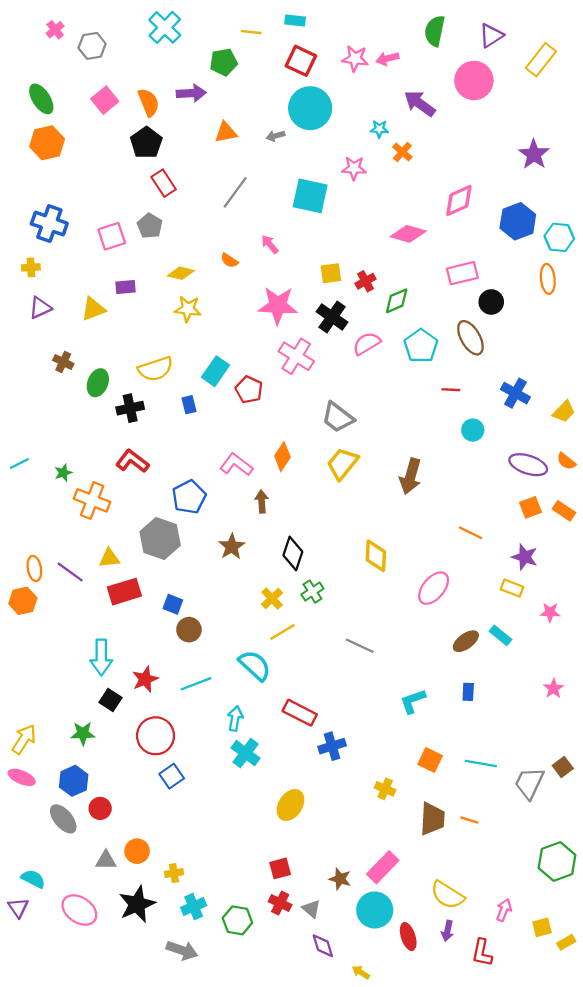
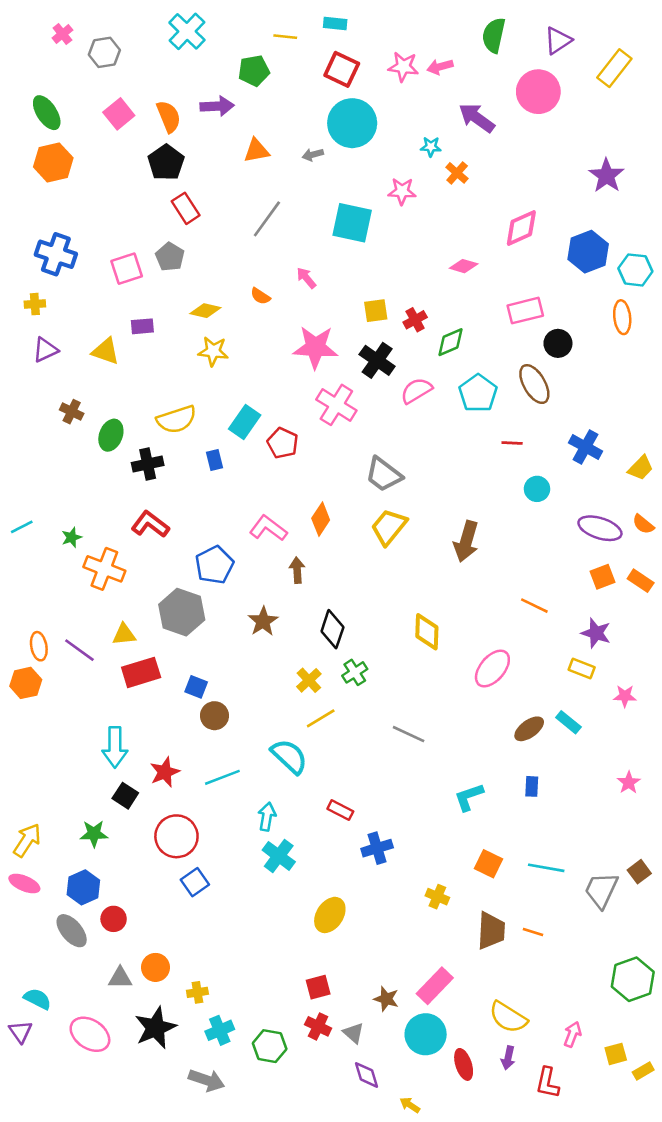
pink diamond: (408, 234) -> (464, 266), size x0.7
yellow triangle: (93, 309) -> (106, 351), turned 40
red rectangle: (300, 713) -> (340, 810), size x0.7

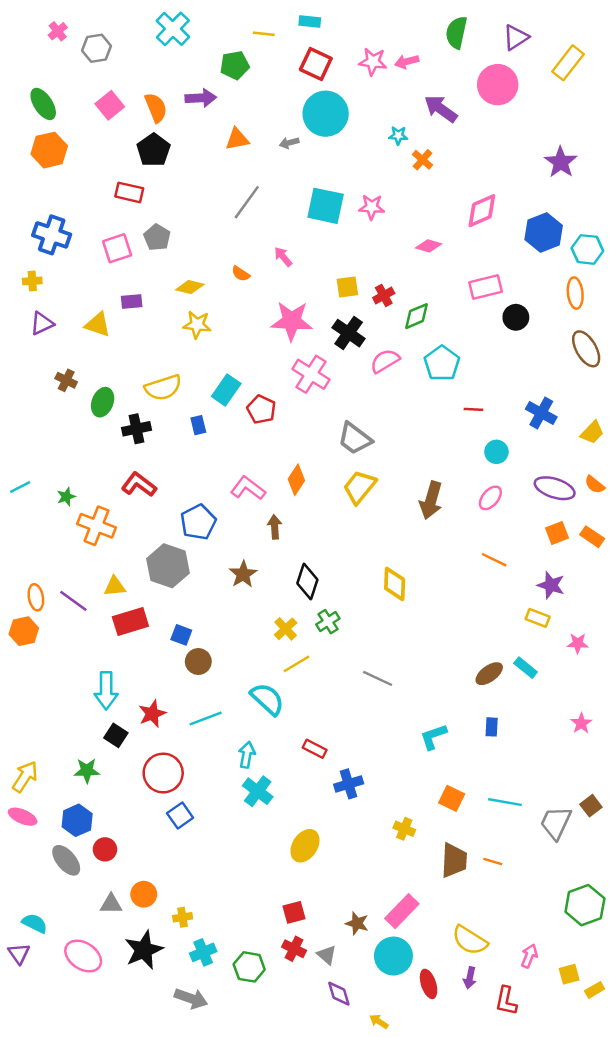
pink star: (402, 191) -> (372, 207), moved
red rectangle: (186, 208) -> (129, 192), moved, turned -44
brown ellipse: (534, 384) -> (586, 349), moved
pink ellipse: (492, 669) -> (490, 498), moved, size x0.7

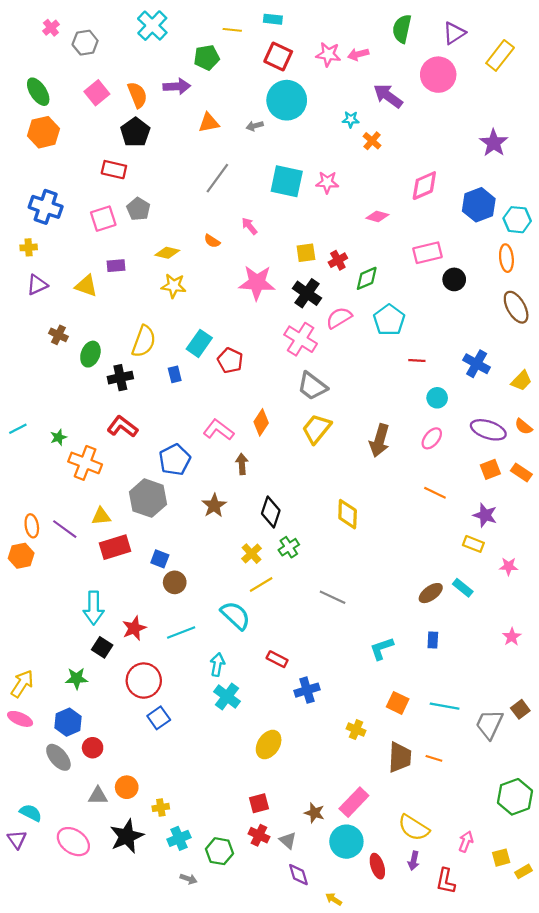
pink cross: (311, 374) -> (301, 339), moved
yellow semicircle: (163, 388) -> (144, 341), turned -52
gray arrow: (191, 998) -> (189, 879), moved, size x0.6

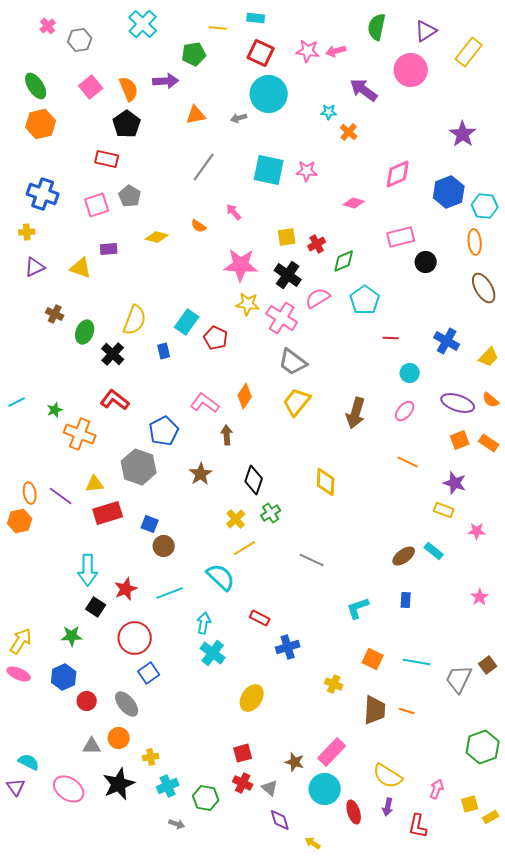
yellow star: (174, 286) -> (248, 304), moved
black cross: (120, 378) -> (113, 354), turned -35
gray ellipse: (58, 757) -> (127, 704), moved

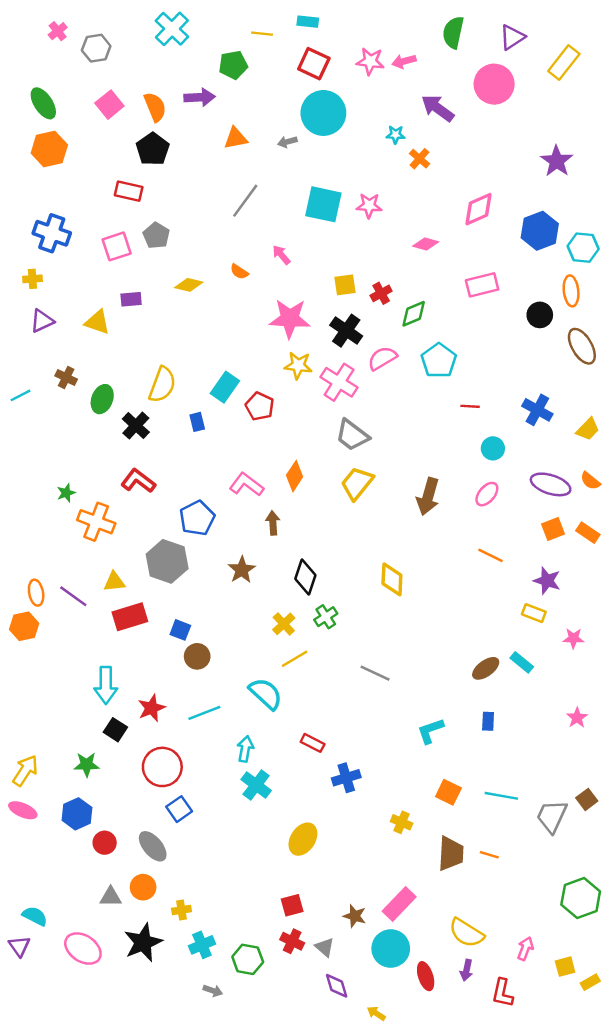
black circle: (426, 262) -> (540, 315), moved
cyan line: (17, 402) -> (20, 395), moved

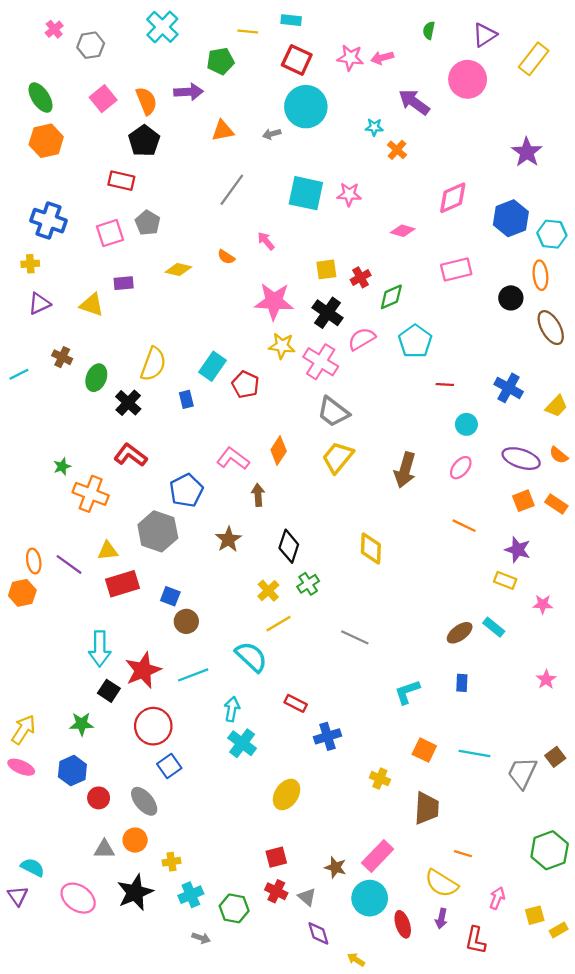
green semicircle: (453, 32) -> (429, 30), size x0.6
red star: (151, 708) -> (143, 670), size x1.4
orange line: (489, 855) -> (463, 854), moved

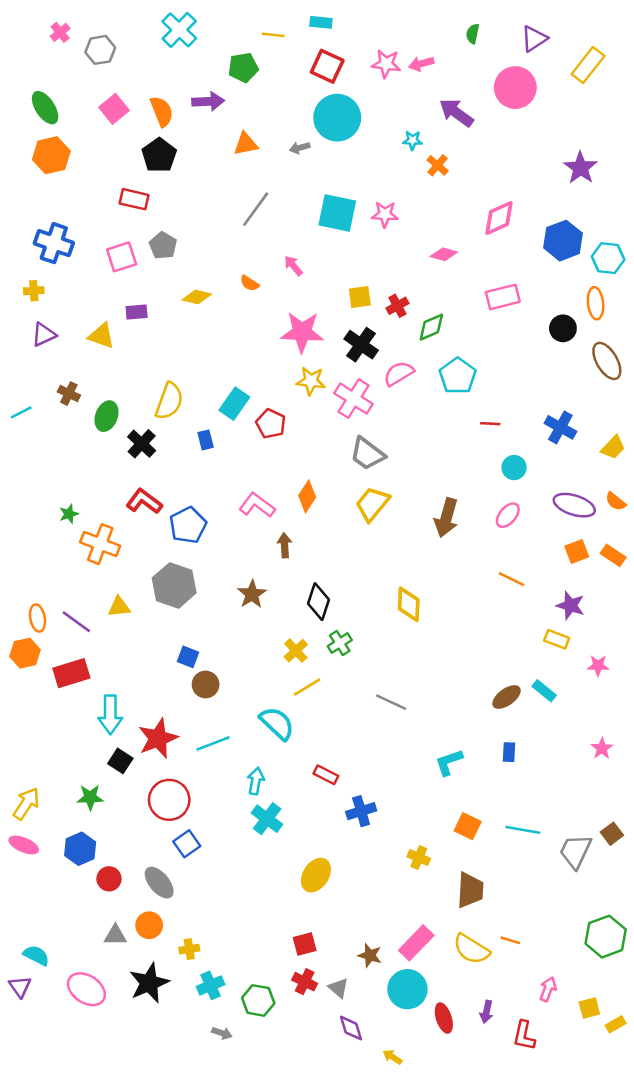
blue pentagon: (186, 490) -> (188, 525), moved
red rectangle: (123, 584) -> (71, 673), moved
yellow semicircle: (441, 883) -> (471, 949), moved

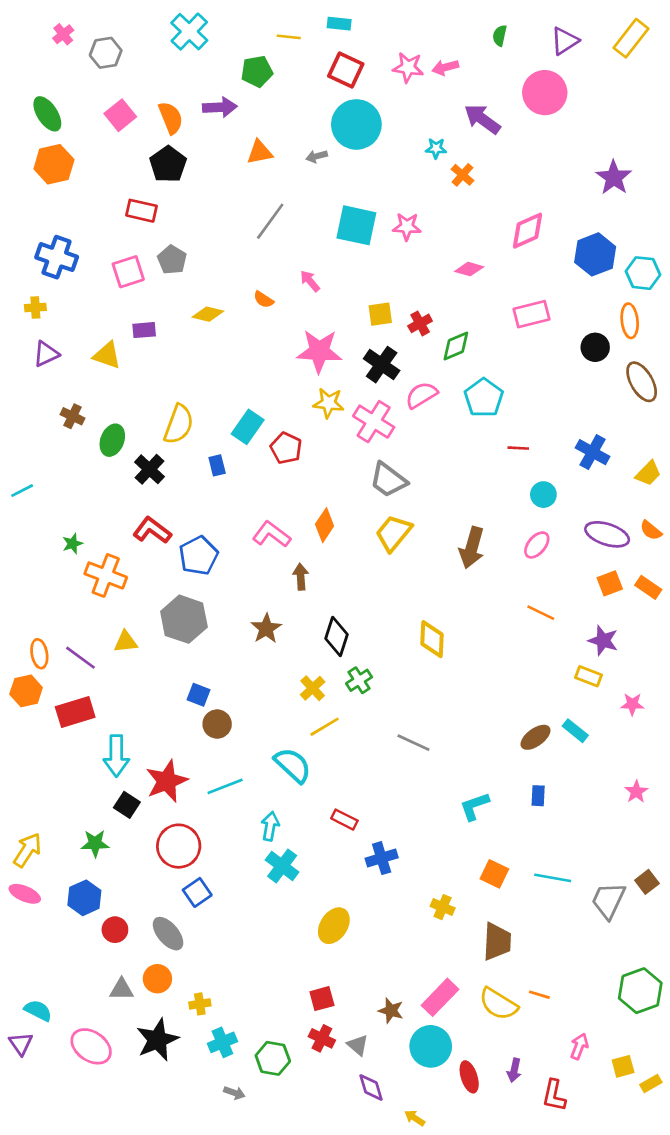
yellow rectangle: (588, 65) -> (631, 38), moved
cyan line: (21, 412) -> (22, 491), moved

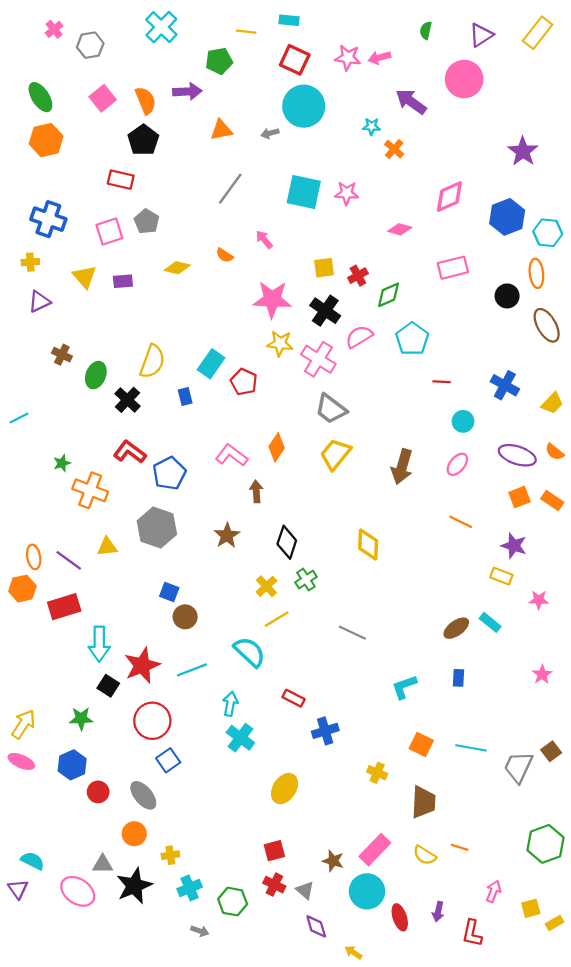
yellow triangle: (107, 355) -> (85, 277), moved, turned 30
gray triangle: (122, 989) -> (103, 864), moved
yellow semicircle: (498, 1004) -> (425, 855), size x0.7

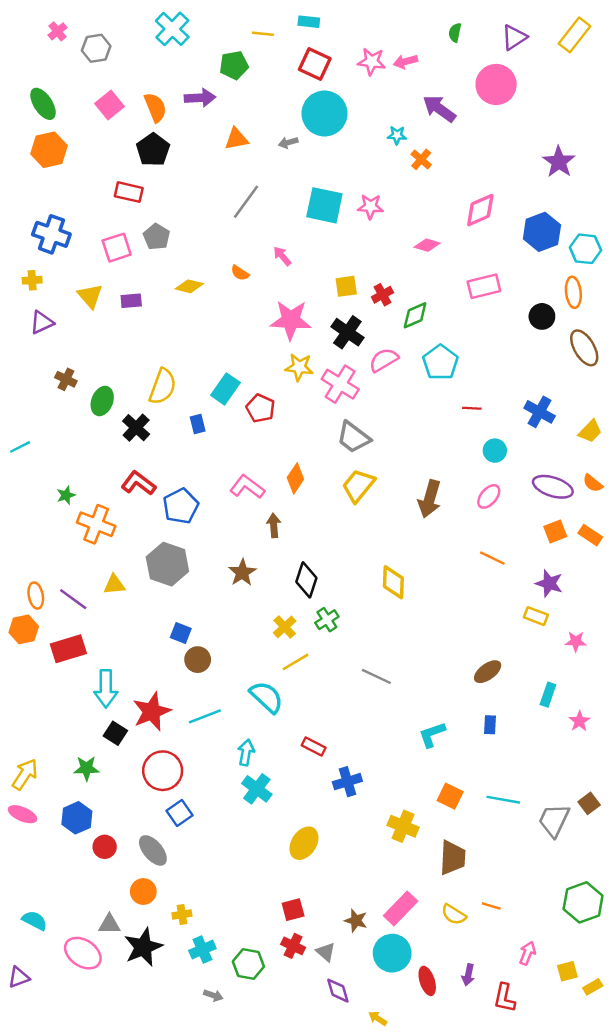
cyan rectangle: (490, 622) -> (548, 695), moved, turned 70
yellow cross: (377, 773) -> (403, 826), size x1.4
purple triangle: (18, 889) -> (19, 977), moved, turned 45

